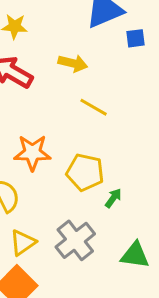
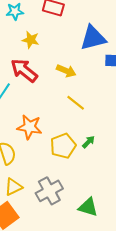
yellow pentagon: (85, 172) -> (63, 146), turned 30
green arrow: (113, 198) -> (88, 142), moved

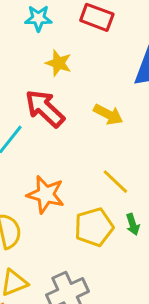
yellow line: (76, 103) -> (115, 182), moved
green arrow: (88, 142) -> (133, 224), turned 112

